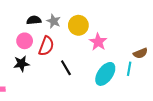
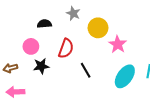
black semicircle: (34, 20) -> (44, 24), moved
gray star: (54, 21) -> (73, 13), moved
pink circle: (25, 41) -> (31, 46), moved

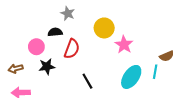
gray star: (73, 13) -> (68, 13), moved
black semicircle: (44, 24) -> (55, 32), moved
black line: (86, 70) -> (87, 81), moved

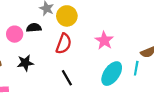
yellow circle: (104, 28) -> (67, 16), moved
pink circle: (36, 47) -> (15, 34), moved
red semicircle: (72, 49) -> (64, 44), moved

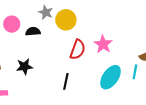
pink circle: (15, 34) -> (12, 24), moved
red semicircle: (64, 44) -> (78, 50), moved
black line: (67, 78) -> (66, 81), turned 42

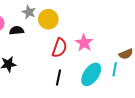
black line: (66, 81) -> (58, 77), moved

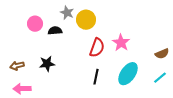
cyan line: (115, 69) -> (160, 78), moved, turned 40

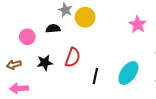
pink circle: (35, 24) -> (27, 37), moved
pink star: (121, 43) -> (138, 24), moved
red semicircle: (97, 48) -> (73, 57), moved

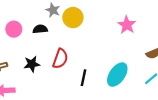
pink circle: (27, 37) -> (14, 29), moved

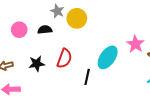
pink star: (127, 25) -> (135, 44), moved
cyan ellipse: (117, 75) -> (108, 57), moved

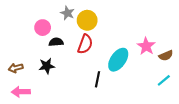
pink circle: (19, 30) -> (43, 28), moved
black semicircle: (45, 30) -> (56, 42), moved
red semicircle: (64, 58) -> (85, 44), moved

